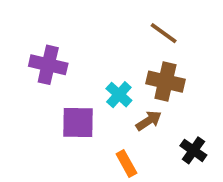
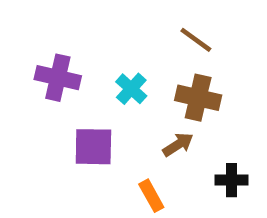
cyan cross: (119, 95) -> (131, 89), moved
black cross: (193, 150) -> (231, 180), turned -35

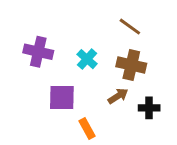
black cross: (231, 180) -> (149, 108), moved
orange rectangle: (151, 196) -> (87, 129), moved

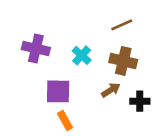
brown line: (130, 27) -> (122, 25), turned -60
orange rectangle: (87, 129) -> (65, 121), moved

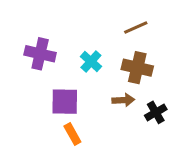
brown arrow: (111, 90) -> (123, 100), turned 30
black cross: (140, 101) -> (156, 112), turned -30

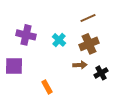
brown cross: (137, 68) -> (89, 44), turned -36
purple square: (65, 102) -> (14, 66), moved

